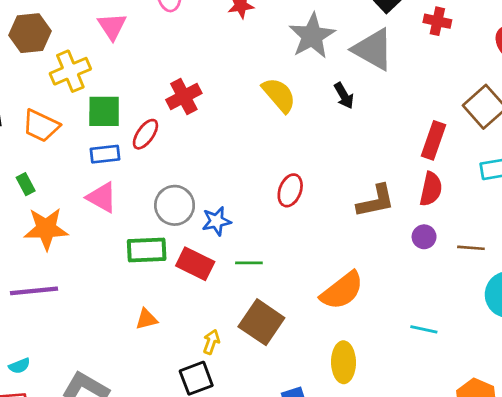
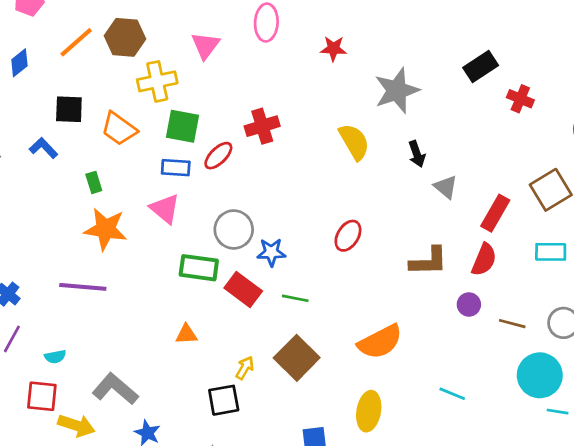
gray triangle: (373, 49) -> (446, 187), moved, size x0.6

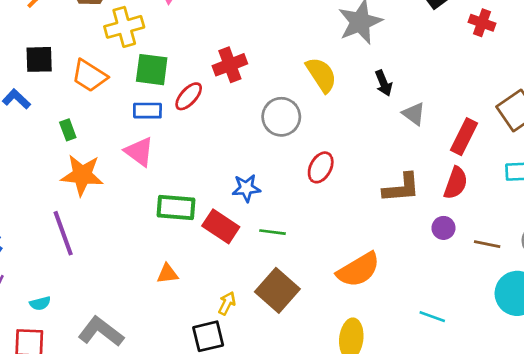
gray circle: (234, 229) -> (281, 117), moved
purple line: (83, 287) -> (63, 233), turned 69

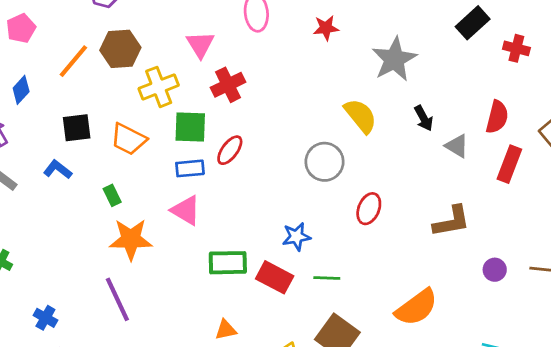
red cross: (230, 65) -> (228, 85), moved
red semicircle: (456, 183) -> (497, 117), moved
purple circle: (443, 228) -> (495, 270), moved

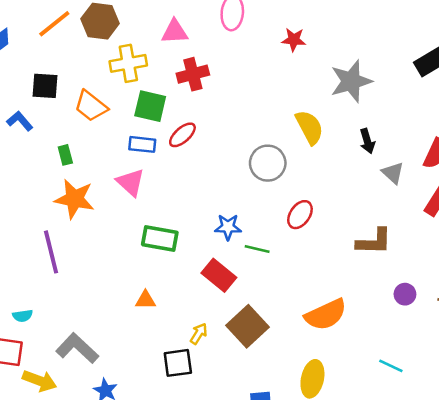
pink triangle: (200, 44) -> (175, 32), turned 48
red rectangle: (275, 277) -> (219, 275), moved
green line: (327, 278) -> (257, 249), moved

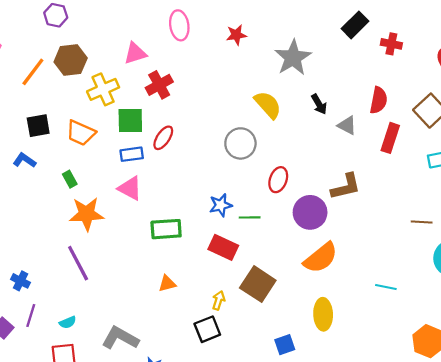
purple circle: (405, 294) -> (310, 212), moved, size x1.8

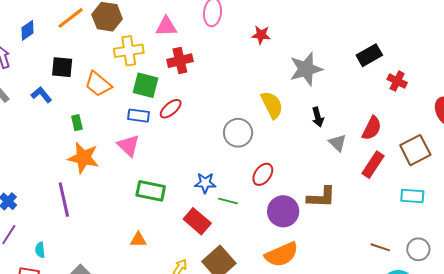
cyan semicircle: (68, 322) -> (40, 250), turned 91

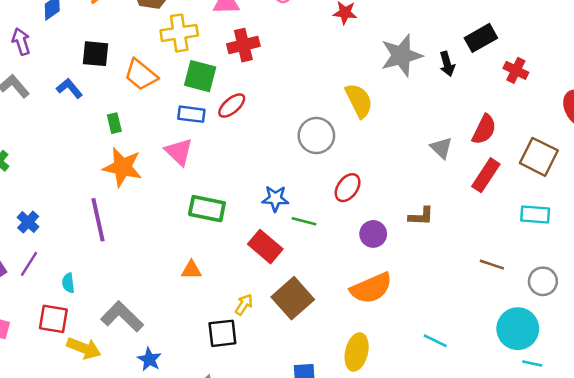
black arrow: (318, 117) -> (447, 64), moved
brown square: (415, 150) -> (539, 157), turned -36
brown L-shape: (321, 197) -> (421, 216), size x0.7
purple circle: (283, 211) -> (373, 234), size x0.7
brown line: (380, 247) -> (492, 265), moved

